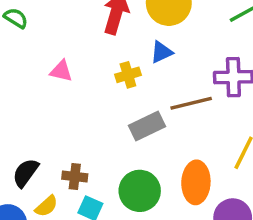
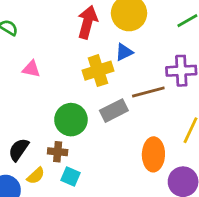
pink triangle: (61, 71) -> (31, 69), moved
yellow cross: (128, 75) -> (98, 71), size x1.5
green circle: (140, 191) -> (71, 120), moved

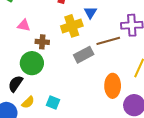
blue triangle: (124, 52) -> (90, 12), turned -32
green circle: (71, 120) -> (32, 63), moved
brown cross: (58, 152) -> (42, 42), moved

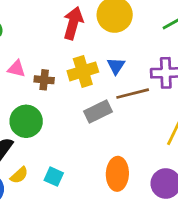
blue triangle: (90, 12) -> (116, 66), moved
brown cross: (42, 42) -> (44, 80), moved
orange ellipse: (113, 86) -> (117, 174), moved

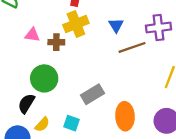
yellow cross: (83, 71) -> (76, 24), moved
gray rectangle: (98, 112) -> (93, 94), moved

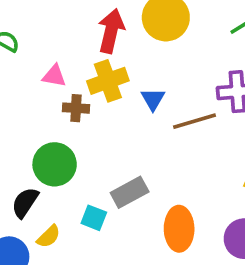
blue triangle: (116, 25) -> (153, 99), moved
pink triangle: (32, 35) -> (54, 76), moved
cyan square: (72, 123) -> (94, 218), moved

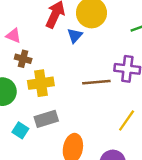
yellow cross: (108, 81) -> (41, 83), moved
blue triangle: (153, 99) -> (75, 35), moved

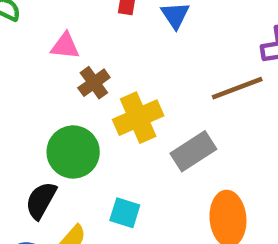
brown cross: (23, 59) -> (94, 83), turned -35
gray rectangle: (46, 119) -> (193, 151), moved

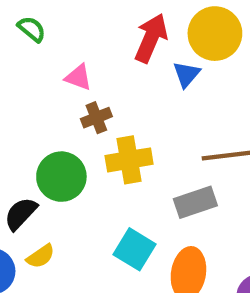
gray rectangle: (193, 151) -> (195, 202), moved
cyan square: (125, 213) -> (134, 249), moved, size x1.4

